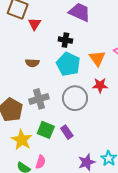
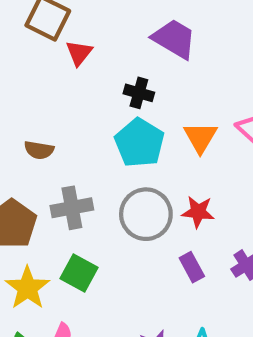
brown semicircle: (32, 63) -> (39, 150), moved
red star: (100, 85) -> (198, 212), moved
purple rectangle: (67, 132) -> (192, 267), moved

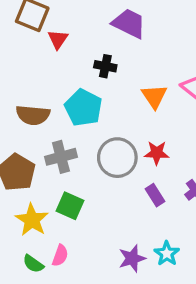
cyan pentagon: (139, 143) -> (83, 108), moved
brown semicircle: (39, 150) -> (33, 115), size x1.5

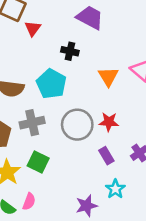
cyan star: (167, 254) -> (115, 189), moved

